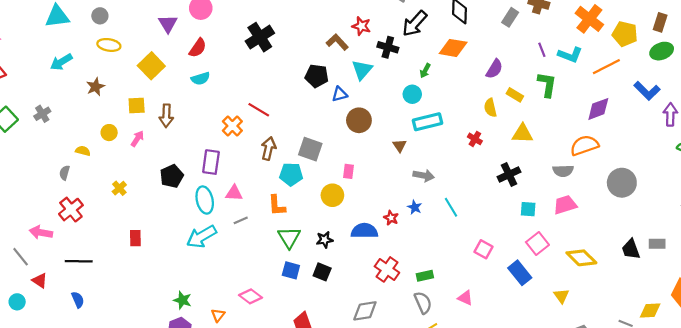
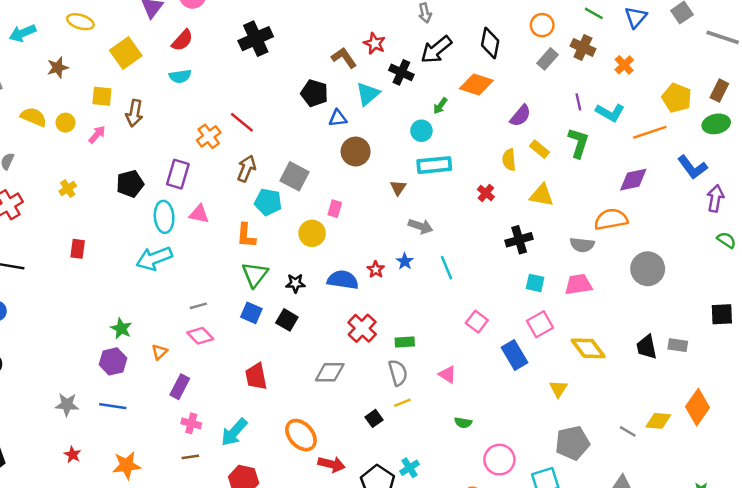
orange cross: (589, 19) -> (624, 65), moved, size x0.6
yellow semicircle: (83, 151) -> (34, 117), moved, size x1.5
gray line: (241, 220) -> (198, 306), moved

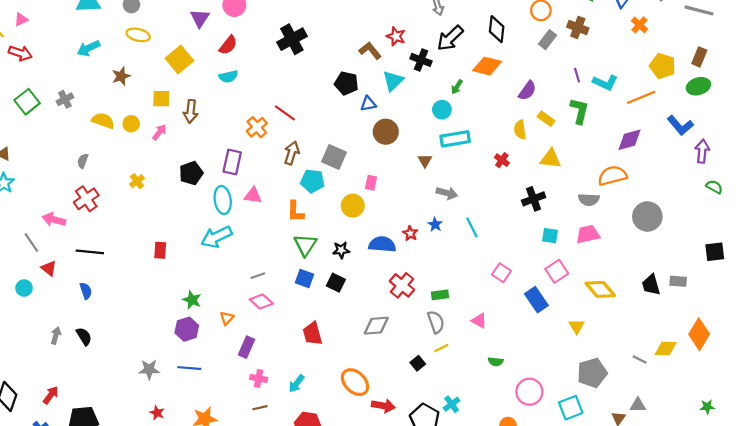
orange cross: (624, 65) -> (640, 25), moved
red rectangle: (78, 249) -> (160, 250), moved
cyan arrow: (234, 432) -> (297, 384), size x0.7

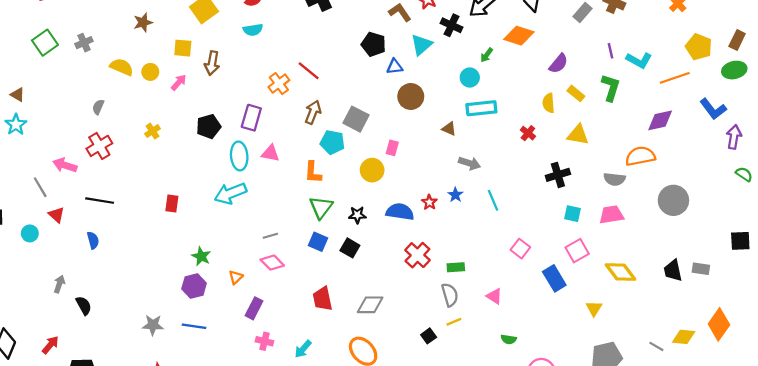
brown triangle: (425, 161) -> (449, 129), turned -40
gray diamond: (376, 326) -> (370, 305), moved
black semicircle: (84, 336) -> (84, 306), moved

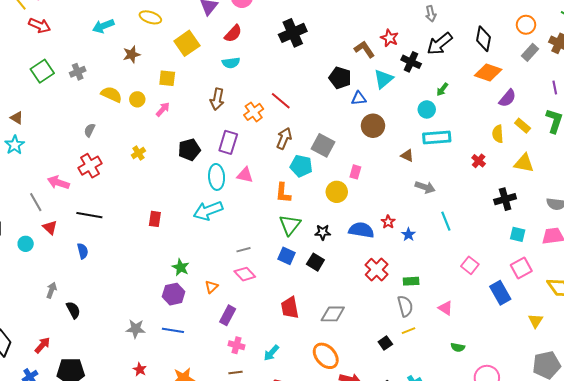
orange diamond: (519, 36) -> (488, 73), moved
brown arrow: (212, 63) -> (217, 99), moved
blue star: (455, 195) -> (408, 235), moved

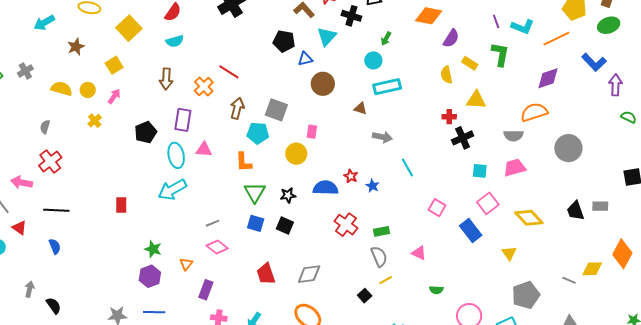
yellow square: (167, 78) -> (114, 65), turned -30
yellow cross: (138, 153) -> (95, 121), moved
red cross: (479, 161) -> (449, 117), moved, turned -32

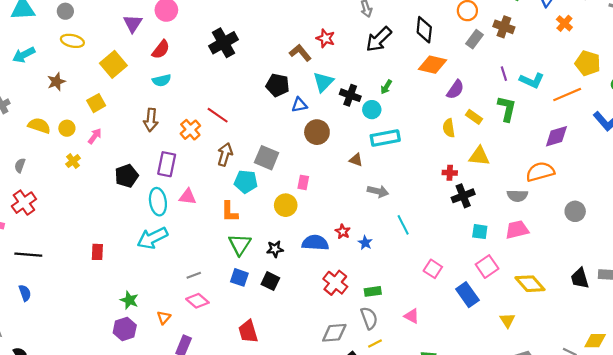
black cross: (351, 16) -> (350, 95), moved
gray circle: (568, 148) -> (575, 211), size x0.7
gray diamond: (309, 274) -> (334, 333), moved

